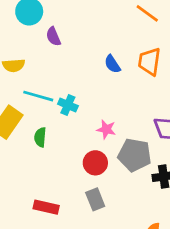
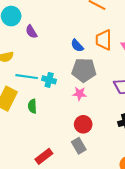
gray pentagon: (135, 155) -> (84, 70), moved
red circle: (95, 163) -> (83, 124), moved
red rectangle: (46, 207) -> (44, 156), turned -42

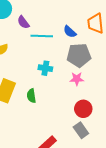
cyan line: (27, 77) -> (42, 36), moved

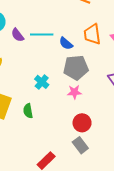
cyan line: (42, 36) -> (42, 35), moved
cyan cross: (45, 68) -> (42, 82), turned 32

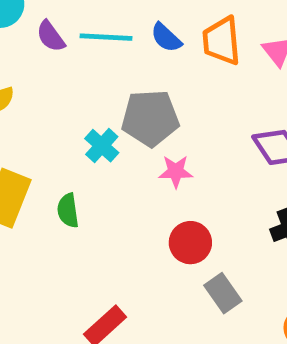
blue semicircle: (66, 43) -> (166, 38), moved
gray pentagon: (76, 68) -> (150, 118), moved
gray rectangle: (80, 145) -> (223, 293), moved

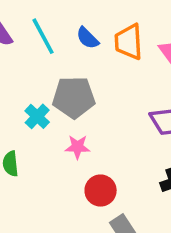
cyan line: (106, 37) -> (43, 36), turned 57
pink star: (176, 172) -> (77, 147), moved

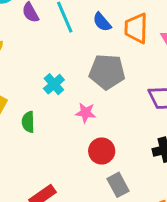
gray pentagon: (74, 97) -> (107, 72), moved

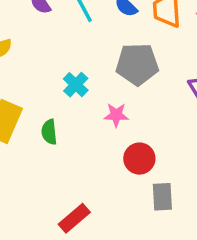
gray rectangle: (118, 185) -> (162, 197), turned 30

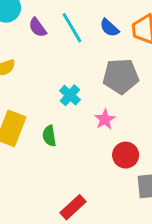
pink star: (116, 115) -> (105, 119), turned -30

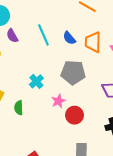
purple semicircle: (38, 28) -> (12, 36), moved
red circle: (126, 155) -> (74, 115), moved

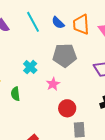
red circle: (74, 115) -> (67, 108), moved

